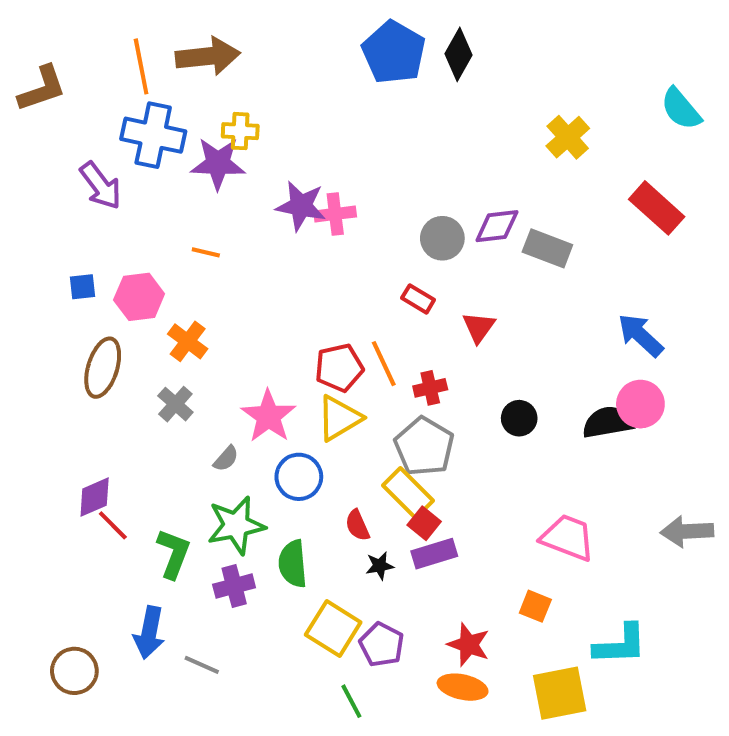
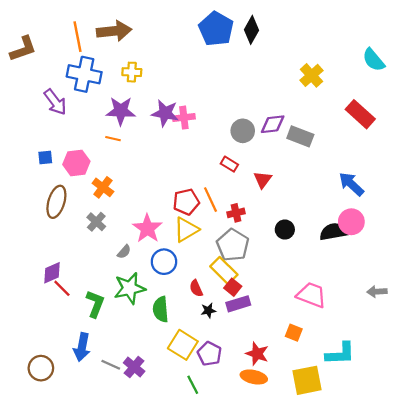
purple star: (218, 163) -> (121, 111), moved
gray arrow: (687, 531) -> (377, 292), size x0.7
purple cross: (234, 586) -> (134, 367), moved, turned -35

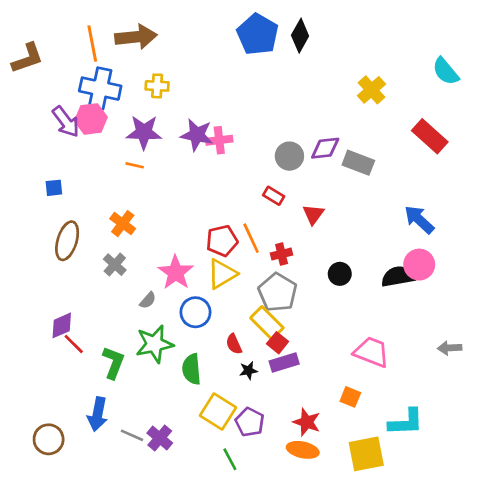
pink hexagon: (76, 163) -> (91, 119), moved

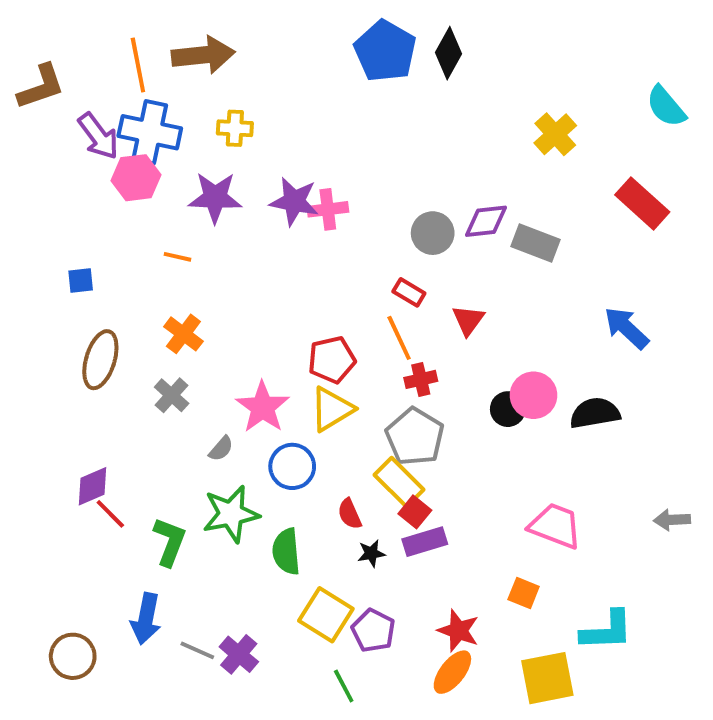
purple arrow: (66, 122) -> (98, 136), moved
orange line: (135, 165) -> (178, 257), moved
orange line: (251, 238) -> (399, 338), moved
pink circle: (419, 265) -> (534, 395), moved
orange ellipse: (303, 450) -> (452, 672), turned -64

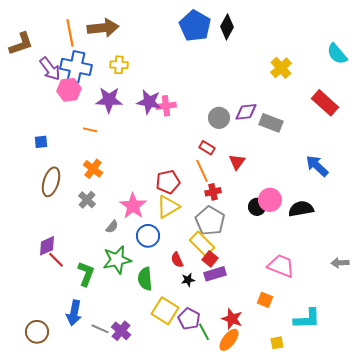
yellow square: (547, 678) -> (277, 343), size x0.5
green line: (344, 686) -> (204, 332), moved

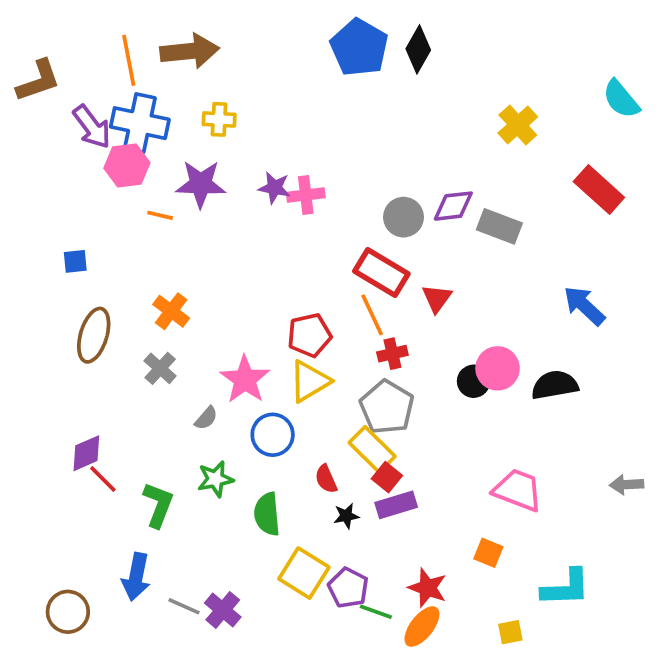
purple star: (149, 102) -> (274, 188), size x0.7
orange line: (90, 130) -> (160, 215), moved
red rectangle: (207, 148) -> (381, 272), size x1.8
green star: (117, 260) -> (215, 479), size x0.7
green line: (204, 332) -> (376, 612), turned -42

